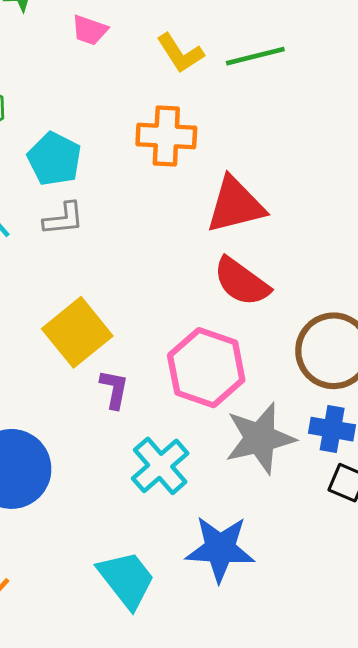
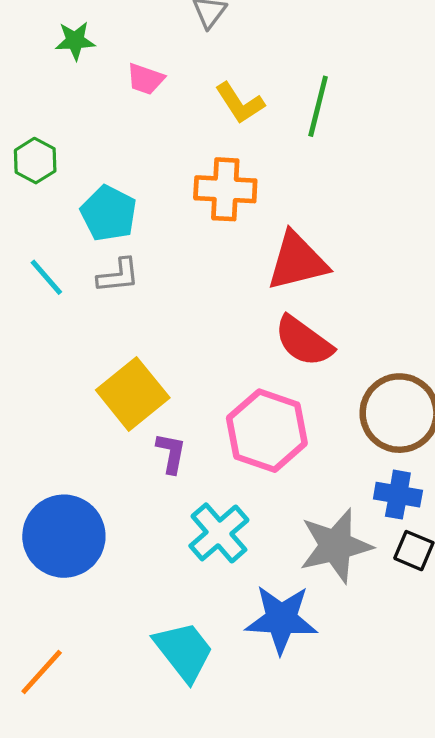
green line: (255, 56) -> (318, 106), turned -62
gray star: (260, 438) -> (336, 546), moved

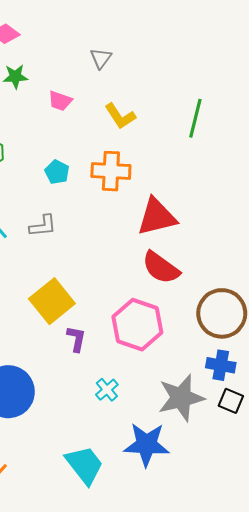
green line: (318, 106) -> (195, 118), moved
cyan pentagon: (109, 213) -> (57, 172), moved, size x0.7
cyan cross: (219, 533) -> (107, 390), size x0.6

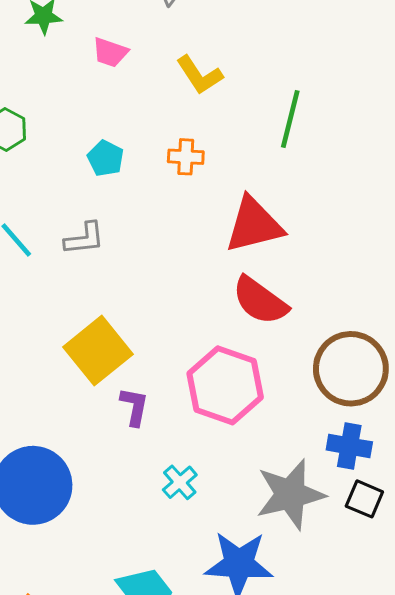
green line: (195, 118) -> (290, 119), moved
orange cross: (111, 171) -> (186, 157), size x0.6

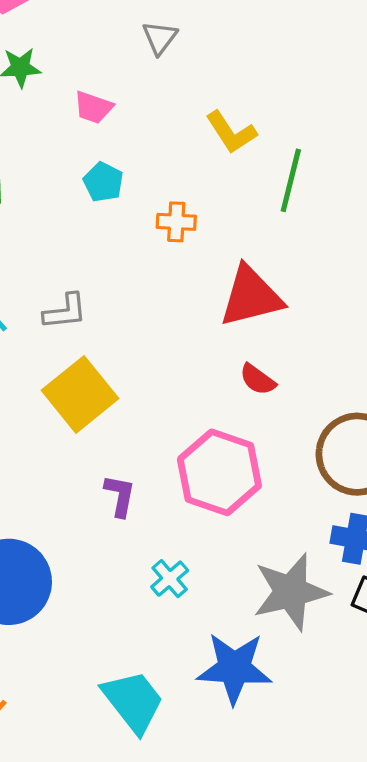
yellow L-shape: (199, 75) -> (231, 132), moved
cyan pentagon: (106, 158) -> (103, 182), moved
red semicircle: (260, 301) -> (258, 379), size x0.6
yellow square: (98, 351) -> (80, 394), moved

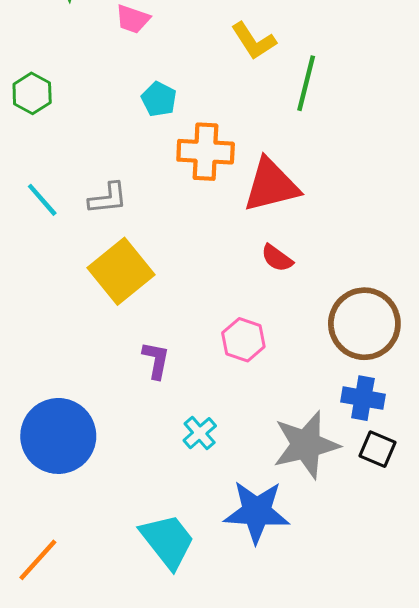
cyan pentagon: (103, 182) -> (159, 99), moved
orange cross: (176, 222) -> (206, 152), moved, size x1.6
pink hexagon: (219, 472) -> (243, 340), size x0.6

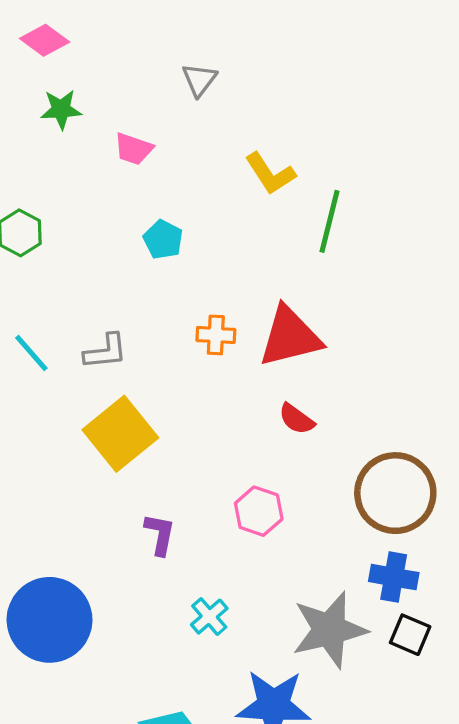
orange cross: (206, 152) -> (216, 335), moved, size x0.6

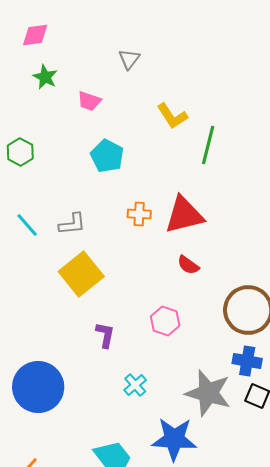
pink diamond: (45, 40) -> (35, 35), turned -44
green star: (61, 109) -> (45, 77), turned 30
cyan pentagon: (163, 239) -> (107, 156), size x1.4
gray star: (329, 630) -> (208, 393), turned 30

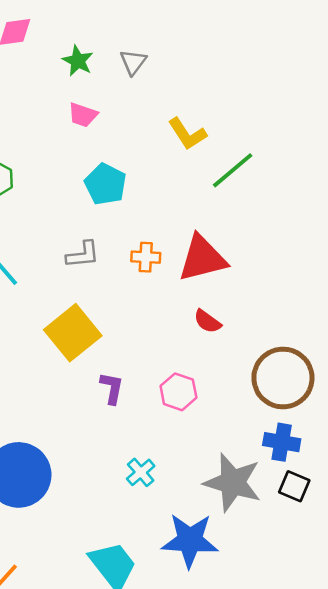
green star: (45, 77) -> (78, 61), moved
green line: (208, 145) -> (233, 170), turned 36
gray L-shape: (72, 224) -> (83, 255), moved
purple L-shape: (105, 335) -> (112, 388), moved

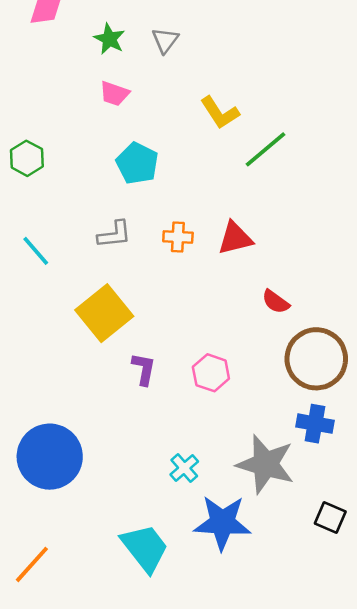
red triangle: (202, 258) -> (235, 238), size x0.7
red semicircle: (207, 321) -> (276, 302), moved
cyan cross: (141, 472) -> (184, 468), moved
black square: (294, 486) -> (330, 518), moved

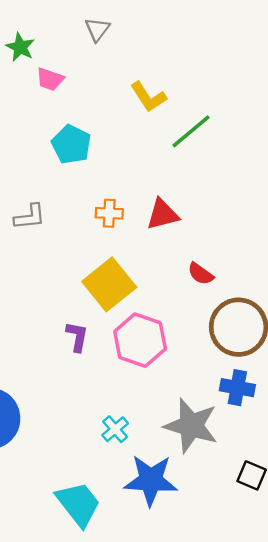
green star: (109, 39) -> (20, 47), moved
gray L-shape: (114, 234) -> (30, 217), moved
yellow square: (104, 313) -> (109, 284), moved
pink hexagon: (211, 373) -> (140, 340), size x1.5

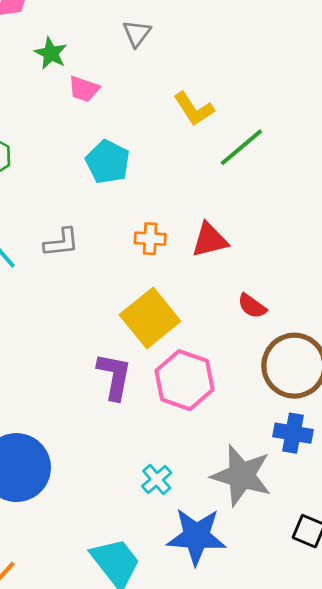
purple L-shape: (77, 337) -> (114, 376), size x1.4

